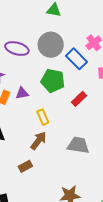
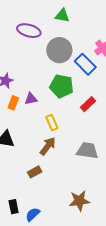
purple ellipse: (17, 49) -> (29, 31), moved

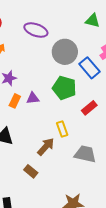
green triangle: (62, 16) -> (93, 21), moved
yellow rectangle: (52, 123) -> (62, 129), moved
brown rectangle: (35, 172) -> (31, 171), turned 64

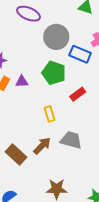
blue rectangle: (90, 68) -> (80, 54), turned -30
brown arrow: (46, 147) -> (42, 146), moved
brown rectangle: (31, 171) -> (16, 155), size x1.5

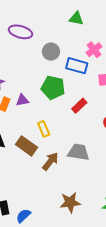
gray circle: (56, 37) -> (51, 52), size x0.7
yellow rectangle: (49, 114) -> (44, 129), moved
brown rectangle: (16, 155) -> (26, 146), moved

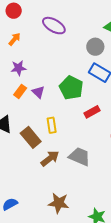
gray circle: (51, 52) -> (95, 47), moved
purple triangle: (22, 100) -> (38, 92), turned 40

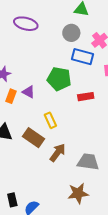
red rectangle: (92, 112) -> (86, 97), turned 35
gray trapezoid: (79, 157) -> (88, 162), moved

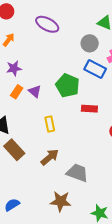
brown rectangle: (33, 138) -> (14, 150), moved

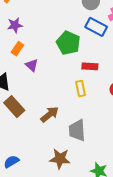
purple triangle: (35, 91) -> (32, 65), moved
yellow rectangle: (50, 124) -> (81, 89), moved
gray trapezoid: (77, 173) -> (77, 130), turned -115

